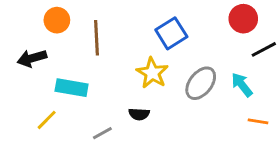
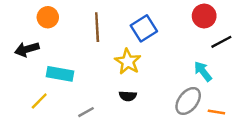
brown line: (97, 38) -> (97, 27), moved
gray ellipse: (201, 83) -> (188, 101), moved
black semicircle: (139, 114) -> (128, 96), moved
orange line: (258, 121) -> (216, 112), moved

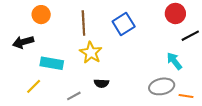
yellow star: (128, 62) -> (91, 53), moved
black semicircle: (128, 96) -> (101, 83), moved
gray ellipse: (188, 101) -> (162, 86), turned 40

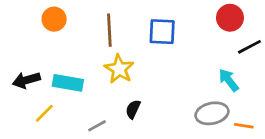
blue square: (124, 24) -> (162, 32), turned 35
black arrow: (23, 42) -> (26, 80), moved
black semicircle: (101, 83) -> (133, 109), turned 112

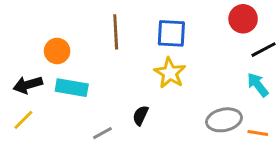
orange circle: (54, 19) -> (57, 51), moved
yellow star: (119, 69) -> (170, 73), moved
cyan arrow: (229, 80) -> (258, 85), moved
yellow line: (44, 113) -> (23, 120), moved

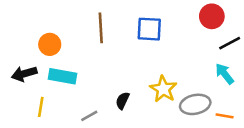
yellow star: (170, 73) -> (163, 89), moved
yellow line: (23, 120) -> (41, 107), moved, turned -36

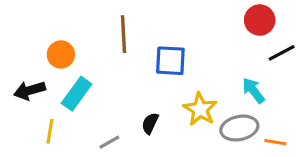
blue square: (149, 29) -> (170, 61), moved
cyan arrow: (225, 74) -> (253, 90), moved
cyan rectangle: (62, 76) -> (77, 94), turned -64

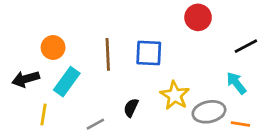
red circle: (260, 20) -> (198, 17), moved
brown line: (123, 34) -> (108, 54), moved
cyan arrow: (253, 90) -> (236, 83), moved

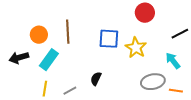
brown line: (108, 54) -> (68, 32), moved
yellow star: (175, 95) -> (136, 48), moved
yellow line: (43, 115) -> (45, 89), moved

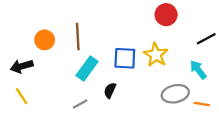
blue square: (109, 39) -> (125, 58), moved
cyan rectangle: (49, 60) -> (87, 69), moved
yellow line: (45, 89) -> (22, 96), moved, turned -42

